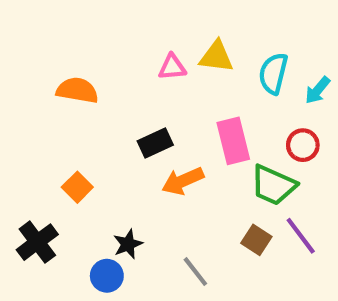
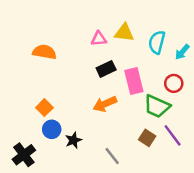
black rectangle: (155, 143) -> (106, 69), moved
black cross: (37, 242) -> (24, 155), moved
blue circle: (107, 276) -> (52, 129), moved

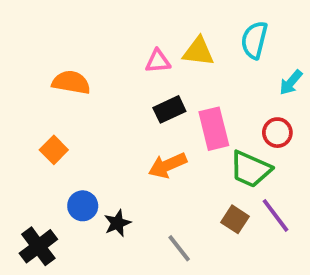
cyan semicircle: (157, 42) -> (254, 40), moved
orange square: (44, 108) -> (54, 150), moved

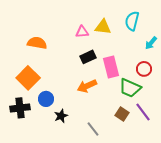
orange square: (54, 150) -> (28, 78), size x1.6
blue circle: (83, 206) -> (46, 99), moved
black cross: (38, 246) -> (20, 108), moved, turned 30

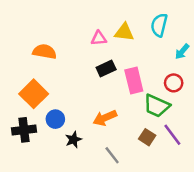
orange arrow: (87, 86) -> (105, 118), moved

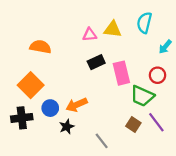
orange arrow: (105, 118) -> (77, 105), moved

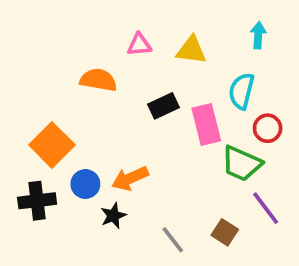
cyan semicircle: (144, 23) -> (242, 91), moved
pink triangle: (90, 35) -> (139, 45), moved
orange semicircle: (40, 47) -> (98, 80), moved
cyan arrow: (165, 47) -> (258, 35), moved, turned 144
brown square: (133, 124) -> (225, 232), moved

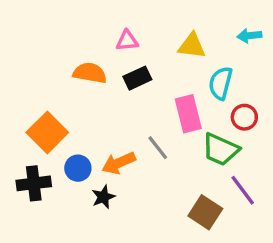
cyan arrow: (258, 35) -> (249, 36), moved, turned -100
yellow triangle: (191, 50) -> (192, 46), moved
black rectangle: (163, 106) -> (137, 78), moved
brown square: (225, 232) -> (205, 212), size x1.4
gray line: (173, 240) -> (158, 148), moved

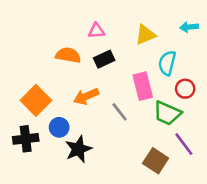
yellow triangle: (192, 46) -> (145, 35), turned -30
orange arrow: (119, 163) -> (86, 96), moved
black star: (103, 197) -> (78, 149), size x1.5

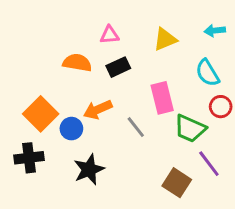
cyan semicircle: (167, 63) -> (207, 73), moved, turned -45
red circle: (185, 89) -> (221, 107), moved
blue circle: (59, 127) -> (71, 129), moved

